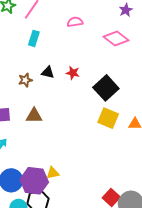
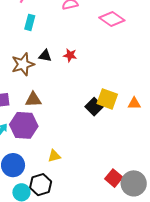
brown star: (25, 80) -> (23, 64), size x1.6
black square: (106, 88) -> (94, 107), moved, size x0.7
purple hexagon: (34, 181) -> (24, 125), moved

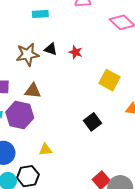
cyan rectangle: (30, 22) -> (40, 14), turned 63
yellow square: (107, 99) -> (110, 80), moved
black square: (94, 107) -> (93, 122), moved

